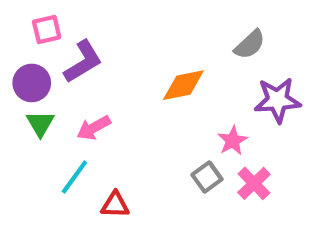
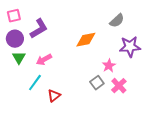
pink square: (47, 30) -> (14, 16), moved
red triangle: (115, 205) -> (54, 96), turned -40

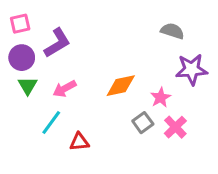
gray semicircle: (117, 21) -> (172, 31), turned -119
orange diamond: (86, 40) -> (121, 86), moved
red triangle: (54, 96) -> (79, 142), turned 32

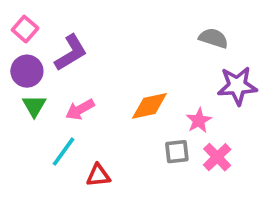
pink square: (20, 24) -> (25, 29), turned -36
gray square: (143, 123) -> (177, 152), turned 30

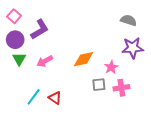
gray semicircle: (213, 38) -> (129, 20), moved
cyan line: (64, 152) -> (34, 97), moved
pink cross: (217, 157) -> (121, 88), turned 35
red triangle: (98, 175) -> (55, 98), turned 40

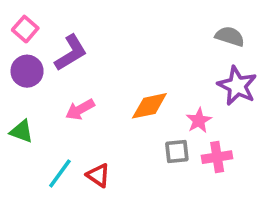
purple star: (133, 48) -> (237, 86), turned 30
green triangle: (19, 59) -> (22, 131), moved, turned -40

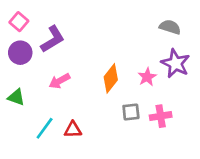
orange diamond: (149, 106) -> (111, 78), turned -40
pink star: (199, 120) -> (147, 77), moved
red triangle: (98, 175) -> (73, 130), turned -36

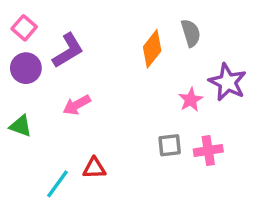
gray semicircle: (170, 27) -> (191, 33), moved, turned 55
orange diamond: (111, 78) -> (152, 49), moved
cyan line: (45, 128) -> (57, 184), moved

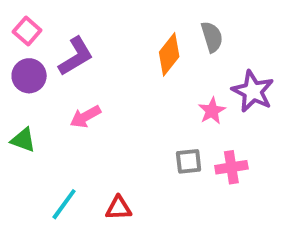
red triangle: (94, 168) -> (119, 208), moved

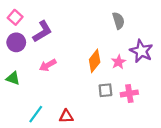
orange diamond: (169, 54) -> (95, 61), moved

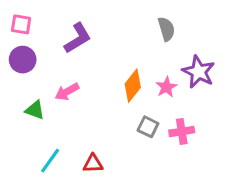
pink square: (15, 17) -> (21, 24), turned -32
purple L-shape: (42, 31) -> (78, 38), moved
green triangle: (13, 78) -> (35, 110), moved
gray square: (105, 90) -> (148, 127), turned 32

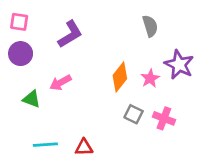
pink cross: (182, 131) -> (164, 118), turned 30
cyan line: (50, 161) -> (45, 145), turned 50

